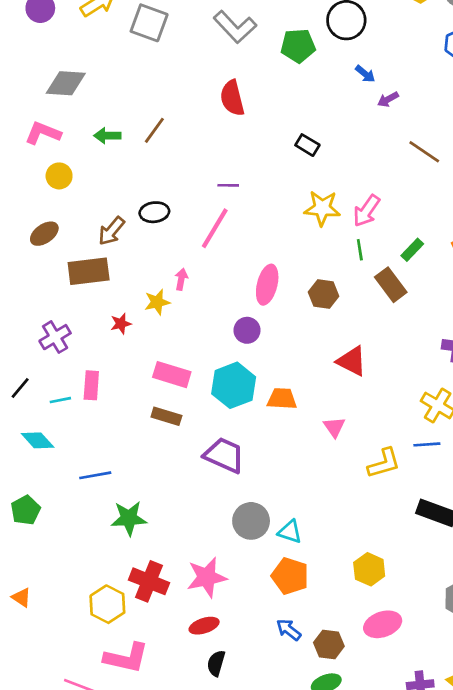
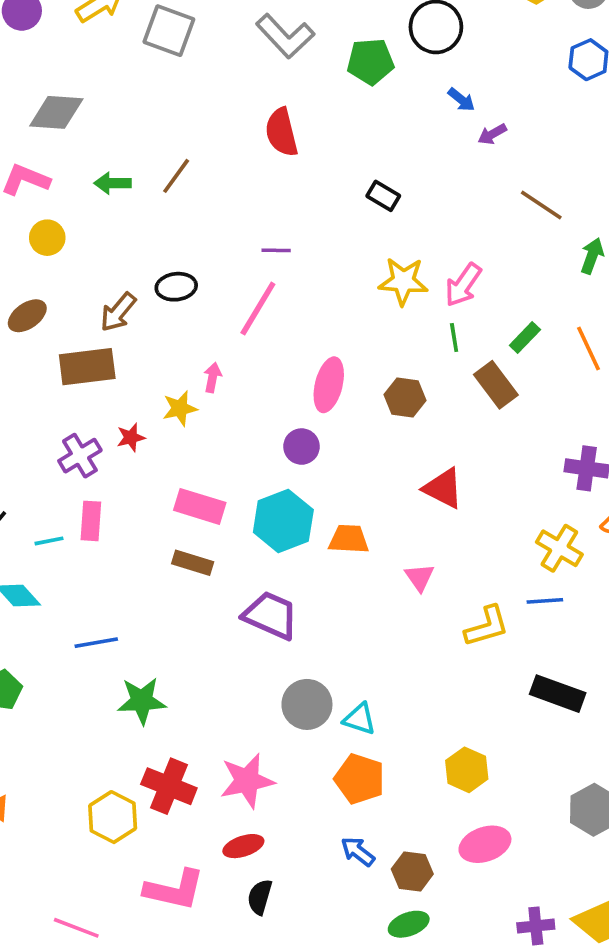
purple cross: (55, 337) -> (80, 456), moved
pink L-shape: (126, 658) -> (174, 890), moved

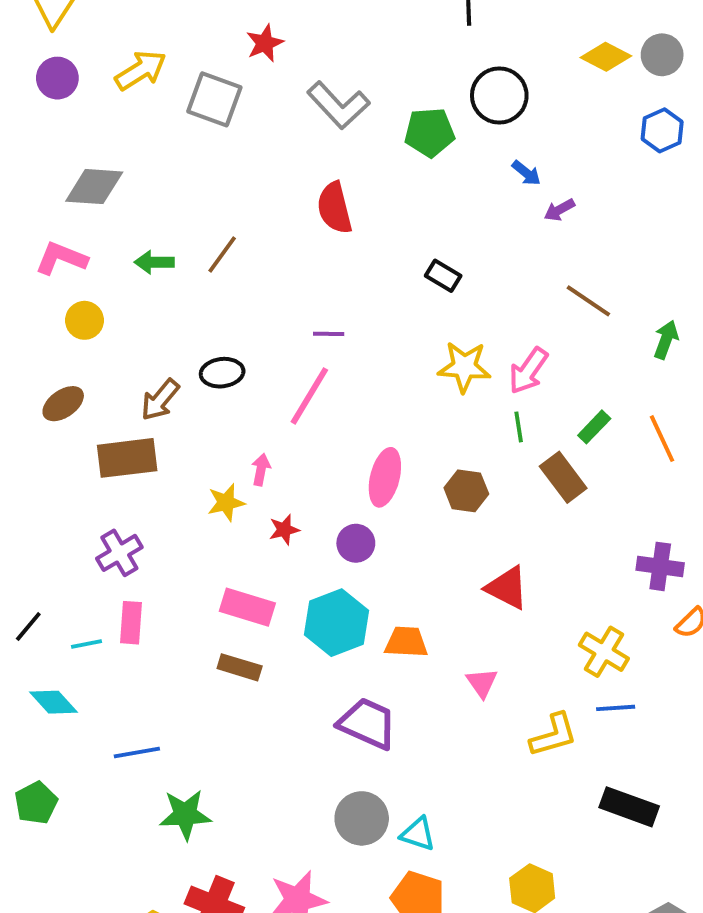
brown line: (541, 205) -> (588, 301), moved
red star: (131, 437) -> (284, 530), moved
yellow cross: (559, 548) -> (604, 652), moved
purple trapezoid: (271, 615) -> (367, 723), moved

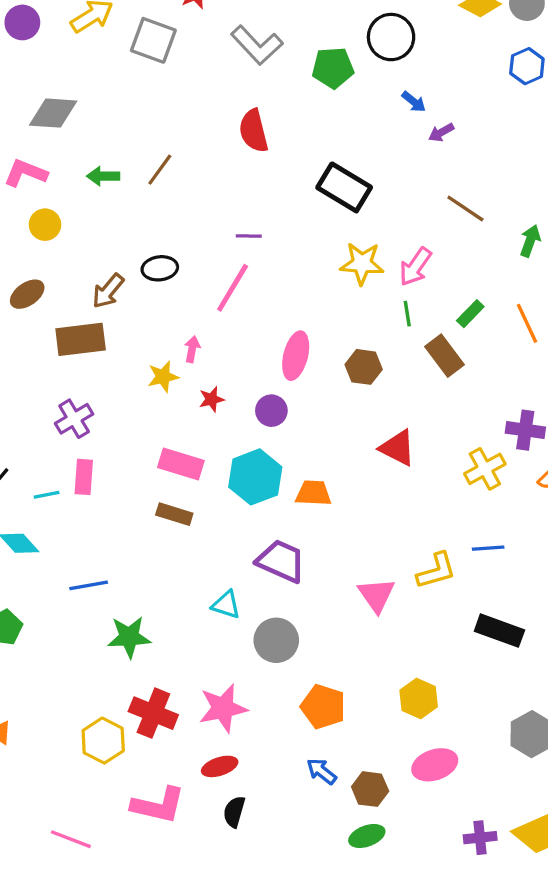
black rectangle: (443, 276) -> (344, 187), size x1.8
yellow cross: (604, 652) -> (485, 469), moved, turned 30
pink triangle: (482, 683) -> (377, 595), moved, size x1.4
cyan triangle: (418, 834) -> (226, 605), moved

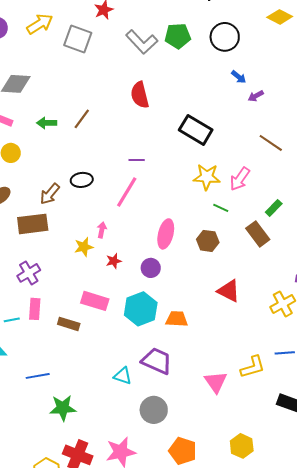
green pentagon: (333, 68) -> (178, 36), moved
green line: (407, 314) -> (221, 208), moved, turned -56
brown rectangle: (174, 514) -> (69, 324), moved
cyan triangle: (226, 605) -> (123, 376), moved

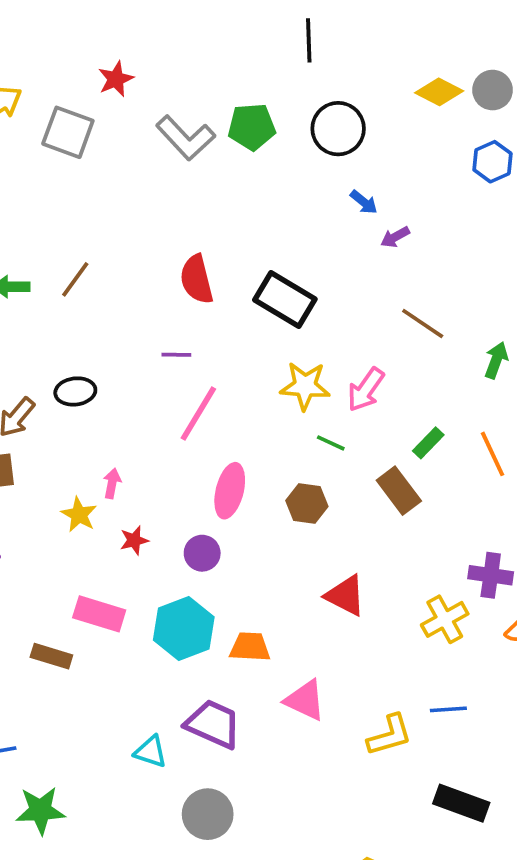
red semicircle: (140, 95) -> (197, 279), moved
pink line: (127, 192) -> (198, 413), moved
yellow star: (84, 247) -> (79, 515), turned -30
pink triangle: (216, 382) -> (305, 700), moved, turned -30

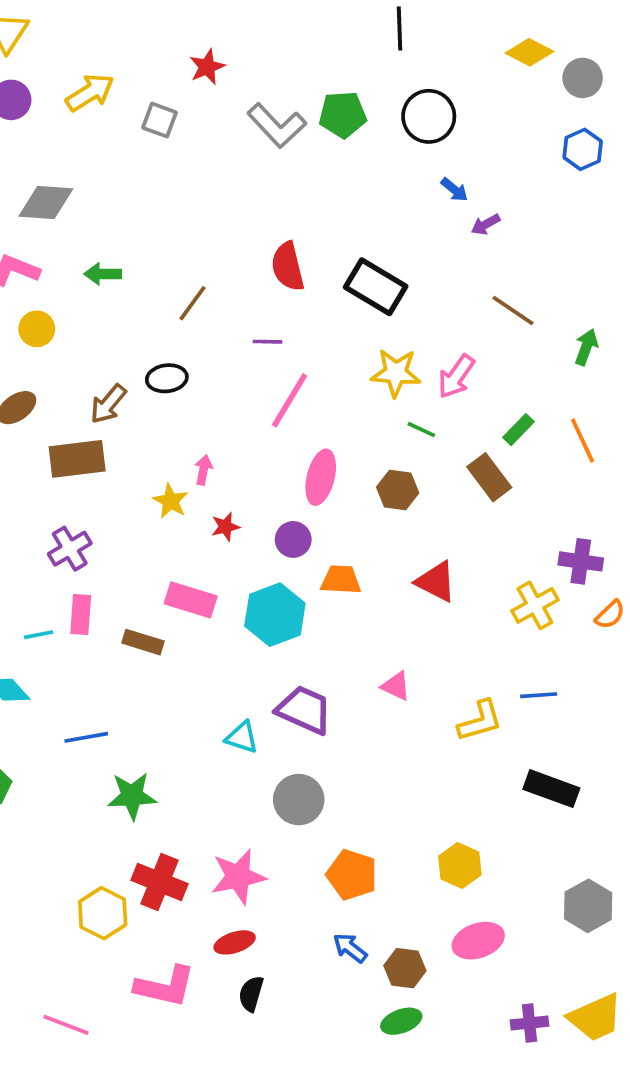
yellow diamond: (439, 92) -> (529, 52), moved
gray square: (68, 132) -> (159, 120), size x0.7
brown line: (75, 279) -> (192, 303), moved
orange trapezoid: (250, 647) -> (341, 580), moved
pink triangle: (305, 700) -> (396, 686), size x0.7

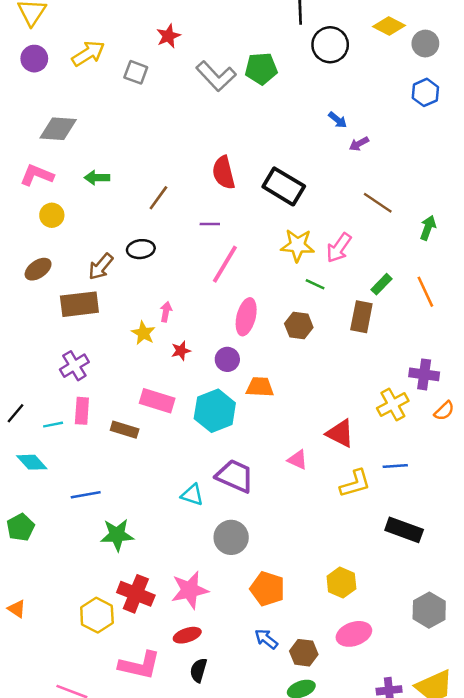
black circle: (429, 116) -> (330, 45), moved
brown rectangle: (489, 477) -> (361, 317), turned 48
red triangle: (436, 582) -> (340, 433), moved

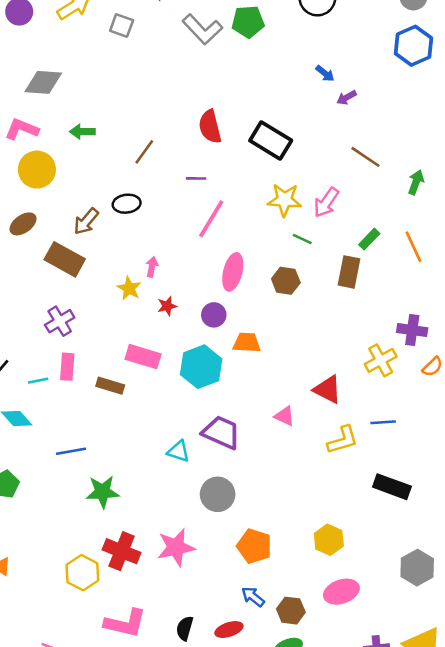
blue hexagon: (425, 92) -> (413, 46), size x1.4
yellow circle: (52, 215) -> (37, 170), size x1.5
brown rectangle: (79, 304) -> (65, 259), turned 36
red ellipse: (187, 635) -> (229, 630), moved

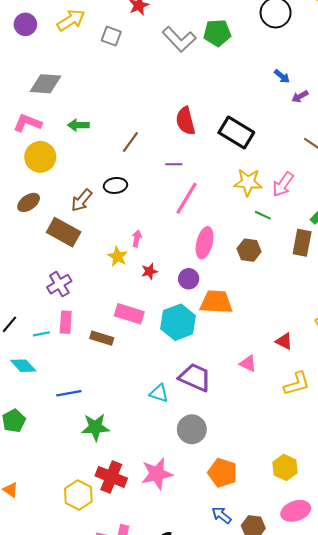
orange trapezoid: (247, 343) -> (216, 302), size x1.4
red triangle: (328, 389) -> (284, 341), size x0.7

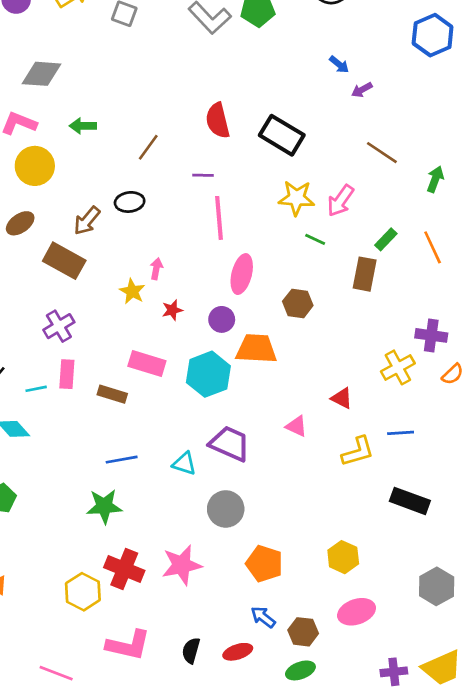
pink line: (187, 198) -> (219, 218), turned -36
brown hexagon: (249, 250) -> (298, 303), moved
blue line: (69, 393) -> (122, 460), moved

